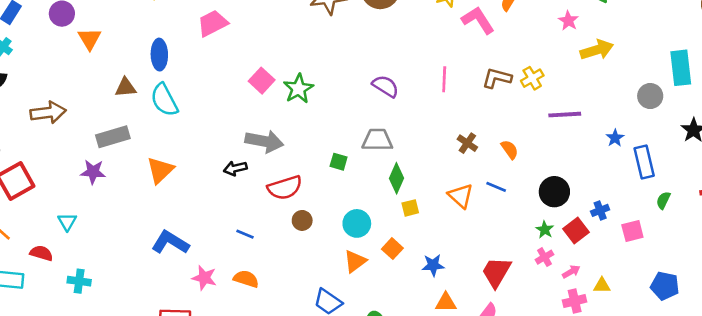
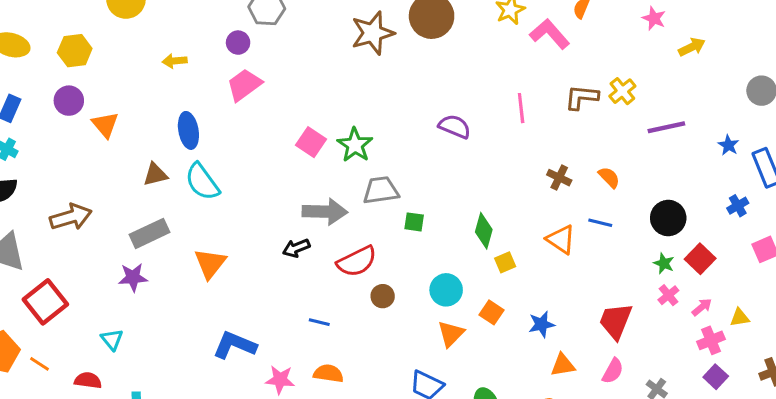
yellow arrow: (597, 50) -> (692, 47), size x0.7
gray trapezoid: (377, 140) -> (381, 190), moved
blue cross: (600, 210) -> (738, 206), moved

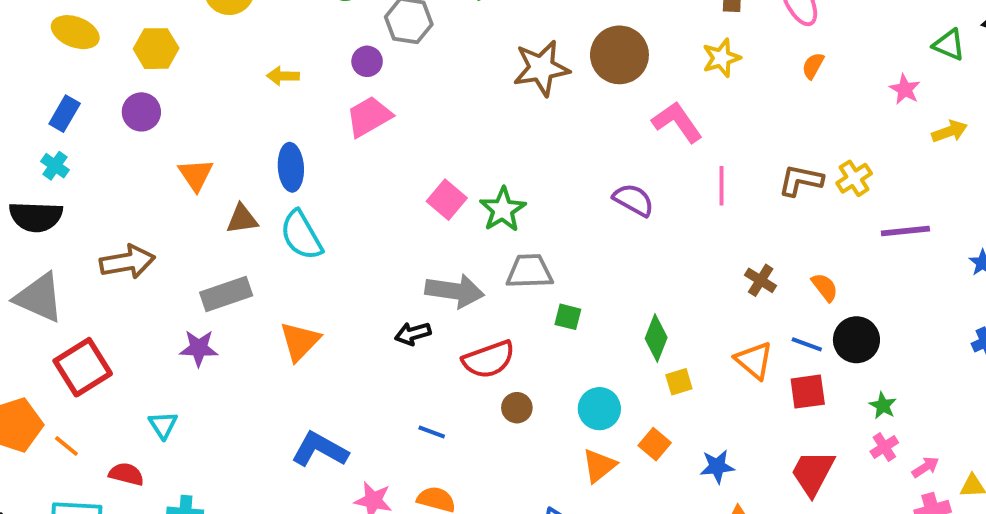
pink L-shape: (550, 34) -> (677, 122), moved
orange triangle: (105, 125) -> (196, 175), moved
black circle: (668, 218) -> (856, 340), moved
red square: (700, 259) -> (808, 392), moved, turned 32

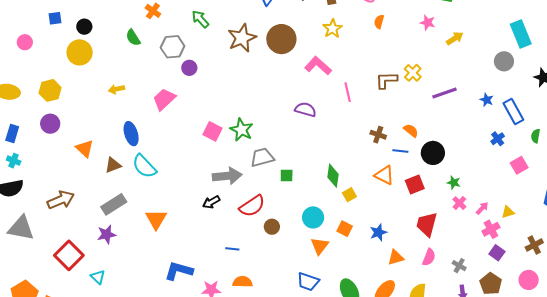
purple circle: (367, 61) -> (189, 68), moved
brown star: (541, 68) -> (242, 38), moved
blue line: (807, 344) -> (400, 151), moved
red square: (83, 367) -> (69, 255), moved

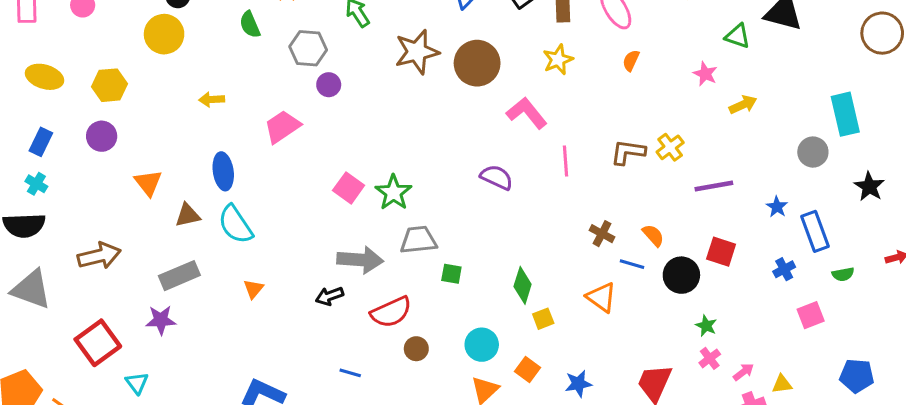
green semicircle: (536, 136) -> (843, 274), turned -120
red square: (415, 184) -> (721, 252), moved, turned 30
orange triangle: (156, 219) -> (254, 289), moved, size x0.6

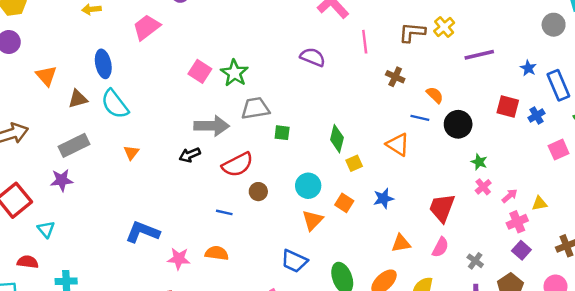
brown cross: (602, 234) -> (395, 77), moved
red square: (721, 252) -> (508, 107), moved
blue line: (350, 373) -> (224, 212), moved
blue star: (578, 384) -> (383, 198), moved

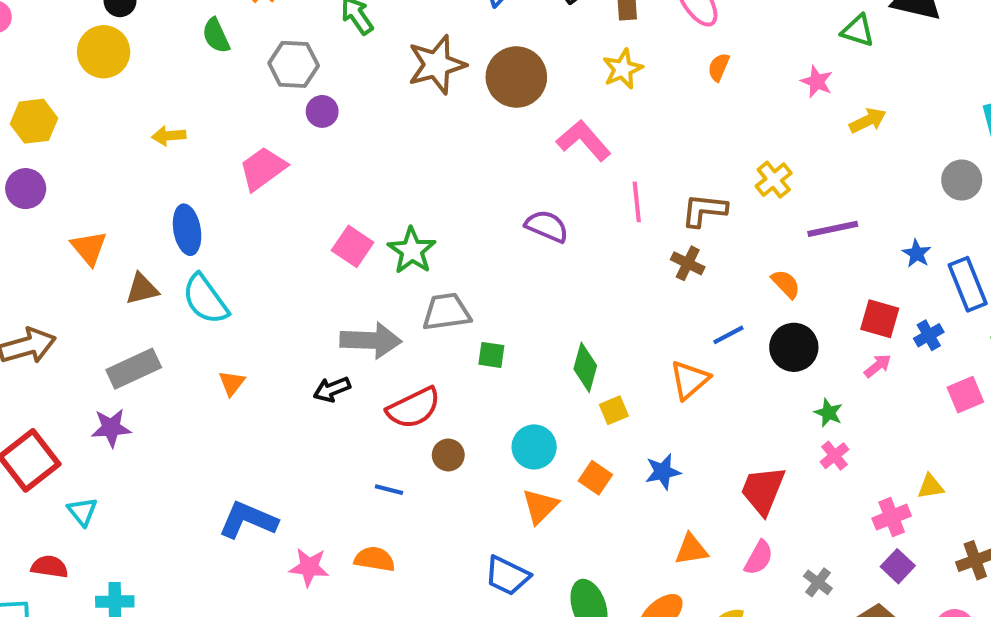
brown L-shape: (412, 32) -> (704, 210), moved
orange semicircle: (435, 95) -> (786, 284), moved
blue line: (420, 118) -> (728, 335), turned -42
orange triangle: (398, 145) -> (690, 380), turned 45
pink arrow: (510, 196) -> (878, 366), moved

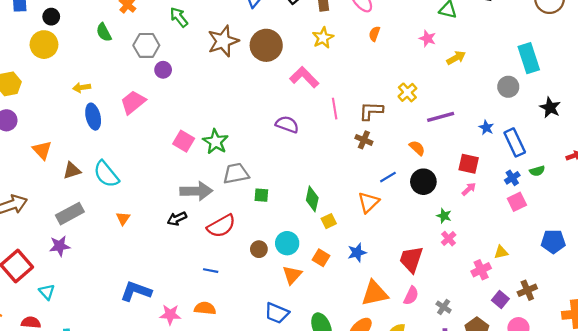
blue ellipse: (187, 230) -> (93, 117), moved
blue cross: (929, 335) -> (512, 178), moved
brown circle: (448, 455) -> (259, 249), moved
orange triangle: (691, 549) -> (375, 293), size x1.5
purple square: (898, 566) -> (500, 299), moved

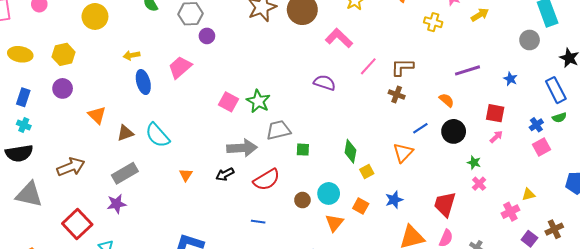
yellow cross: (407, 92) -> (433, 22), moved, turned -30
pink line: (335, 109) -> (368, 66), turned 54
blue rectangle: (515, 142) -> (556, 90), moved
orange triangle: (123, 218) -> (186, 175), moved

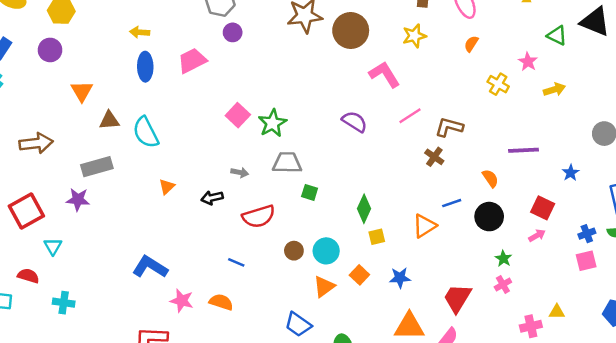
gray arrow: (242, 148) -> (240, 172), size x0.5

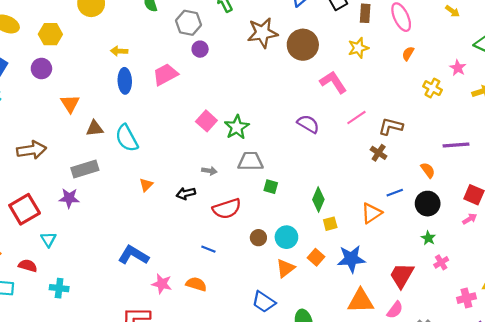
green star: (503, 259) -> (428, 238), moved
blue star: (400, 278) -> (351, 259), size x1.5

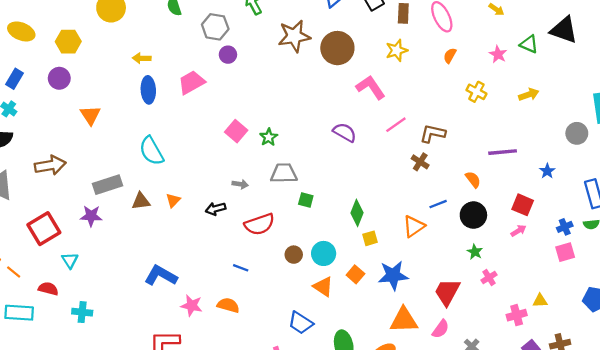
pink star: (458, 68) -> (498, 54), moved
green star: (237, 127) -> (269, 137), size x0.7
brown triangle: (95, 128) -> (141, 201), moved
orange triangle: (285, 268) -> (323, 287), turned -48

